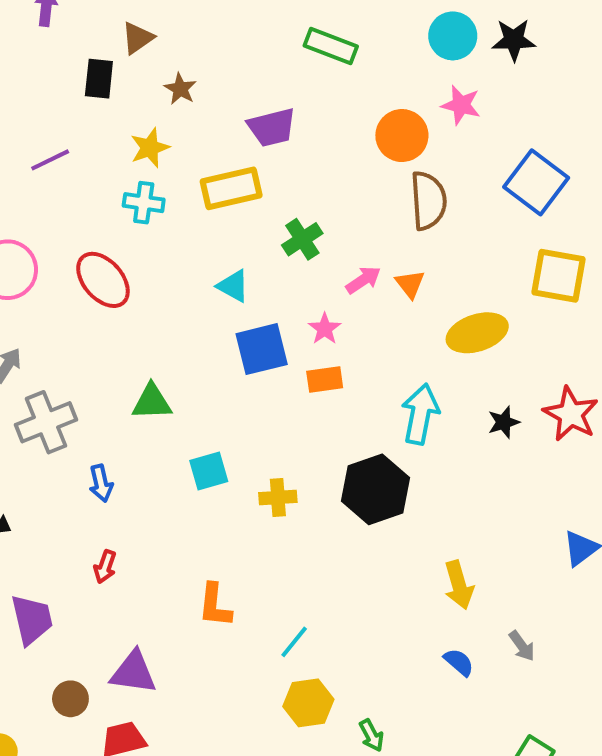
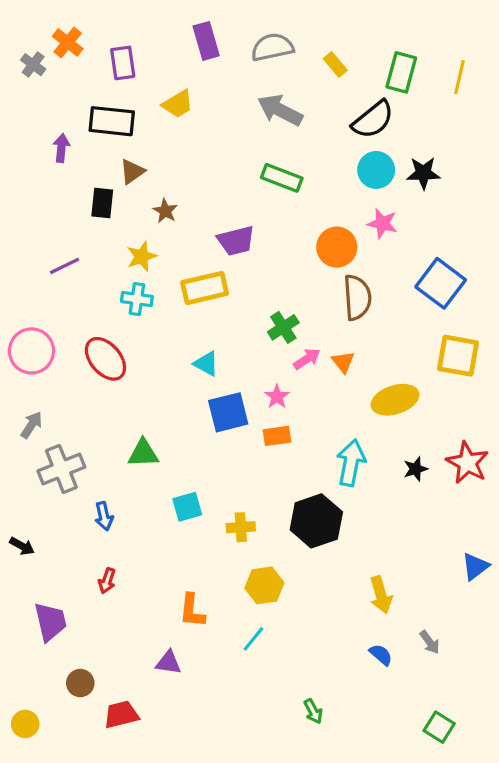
green cross: (302, 239) -> (283, 327), moved
purple triangle: (134, 672) -> (168, 663), moved, size x0.7
yellow hexagon: (308, 703) -> (264, 585), moved

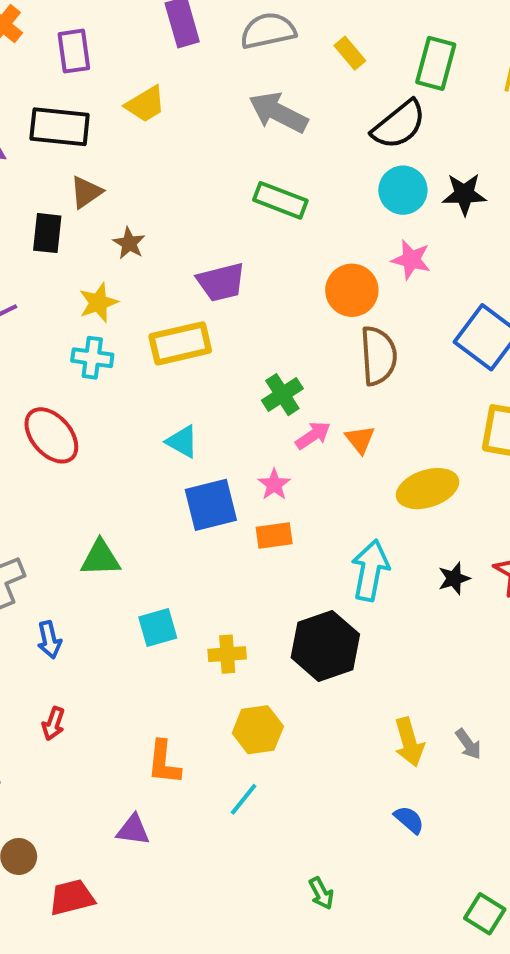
gray arrow: (430, 642) -> (468, 744), moved

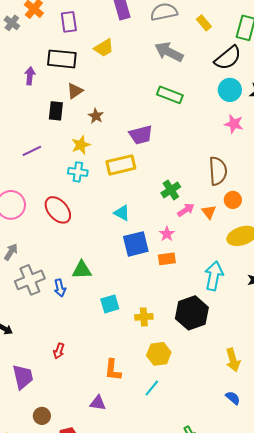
orange circle: (352, 290) -> (233, 200), moved, size x0.7
blue arrow: (49, 640) -> (60, 288), moved

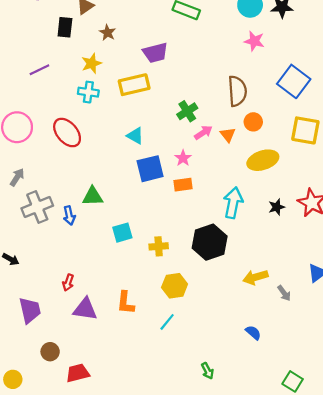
yellow arrow: (233, 360) -> (255, 277), moved, turned 90
purple triangle: (98, 403) -> (85, 309), moved, size x1.4

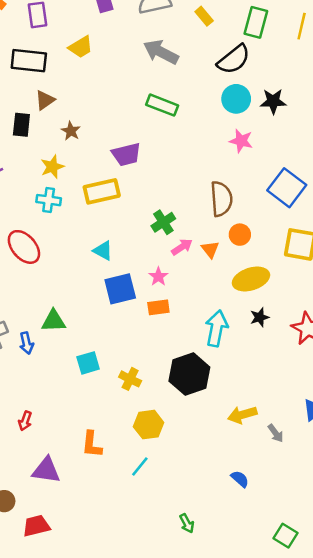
black star: (277, 207) -> (260, 317), moved
yellow cross: (159, 246) -> (130, 379), turned 30
purple triangle: (85, 309) -> (46, 470), moved

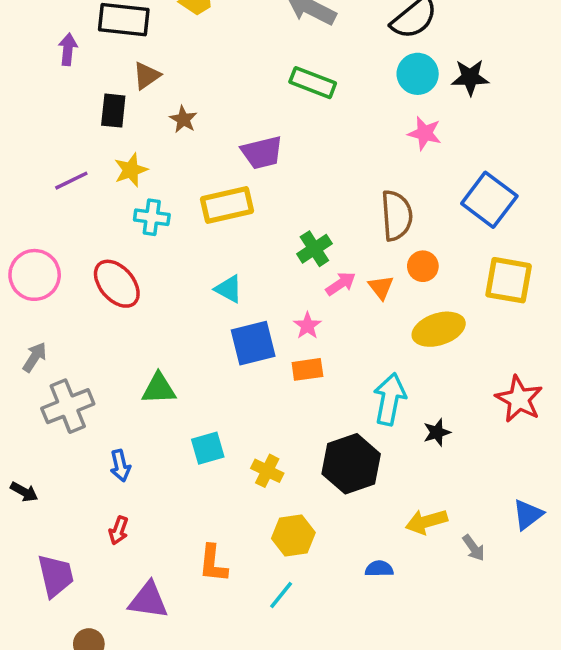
yellow star: (52, 167) -> (131, 170), moved
black star: (260, 317) -> (437, 432), moved
blue arrow: (26, 343) -> (120, 466), moved
blue semicircle: (240, 479) -> (379, 569), moved, turned -42

